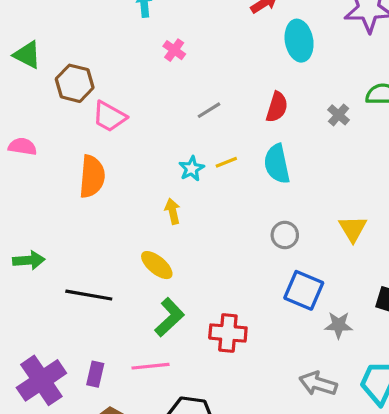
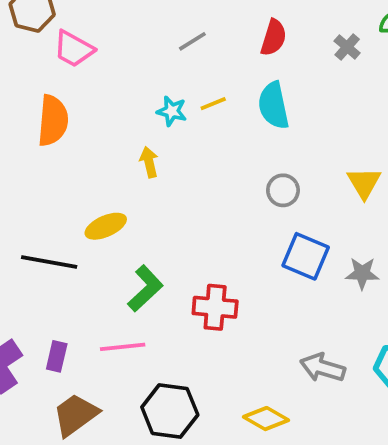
cyan star: (192, 169) -> (172, 111), turned -30
yellow ellipse: (157, 265) -> (106, 226), moved, turned -64
gray star: (339, 325) -> (362, 273), moved

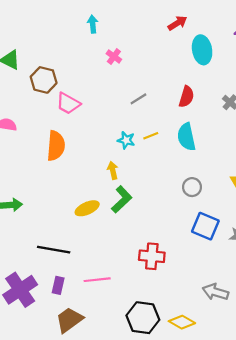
black line: (49, 262) -> (54, 250), moved
green L-shape: (145, 288) -> (122, 199), moved
black hexagon: (170, 411) -> (143, 318), moved

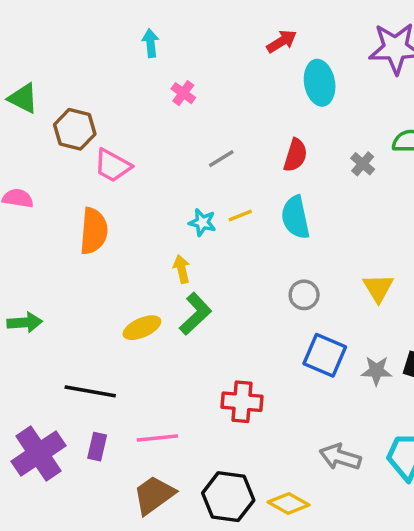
brown trapezoid: (69, 320) -> (154, 495), moved

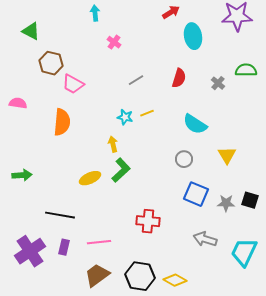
green triangle: (23, 98) -> (31, 31), moved
cyan semicircle: (295, 217) -> (195, 124), moved, turned -45
gray arrow: (340, 457) -> (205, 239), moved

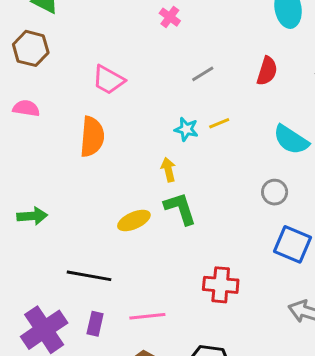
brown hexagon: (51, 63) -> (31, 48), moved
green L-shape: (121, 170) -> (180, 209), turned -65

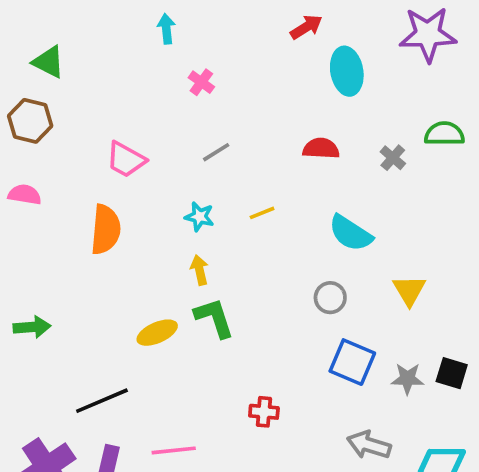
red semicircle: (267, 71) -> (321, 148), turned -104
gray line: (203, 74) -> (216, 152), moved
cyan star: (186, 129) -> (199, 217), moved
black line: (89, 276) -> (102, 401), turned -33
red cross: (221, 285) -> (264, 412), size x0.7

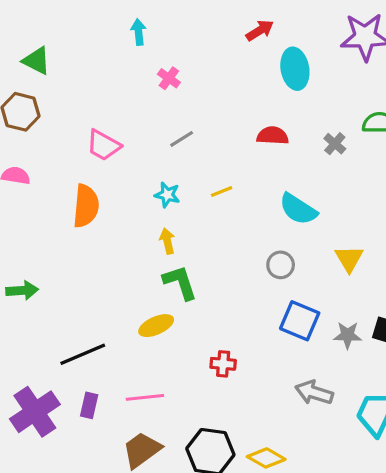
yellow ellipse: (157, 333) -> (156, 326), moved

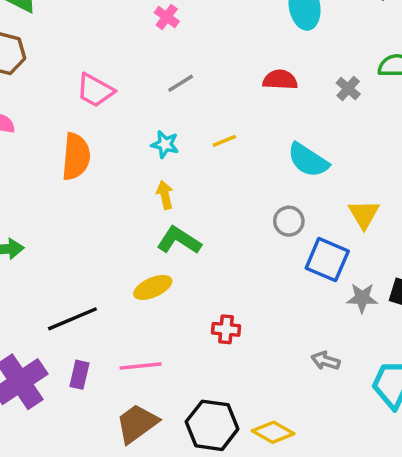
green L-shape: (180, 282) -> (179, 240), turned -39
blue square: (300, 321) -> (327, 260), moved
gray arrow: (314, 393) -> (325, 361), size x0.7

